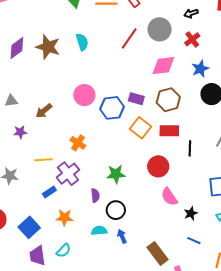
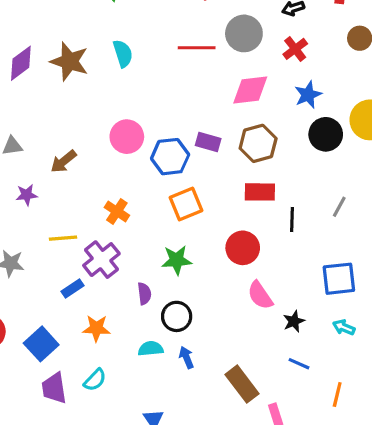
red line: (129, 38) -> (197, 48), turned 55
orange square: (140, 128) -> (186, 204), moved, turned 30

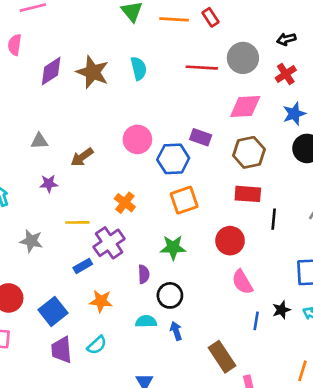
purple rectangle: (208, 142) -> (201, 137), moved
black star: (294, 321) -> (281, 310), moved
blue line: (299, 364) -> (256, 321), moved, turned 72

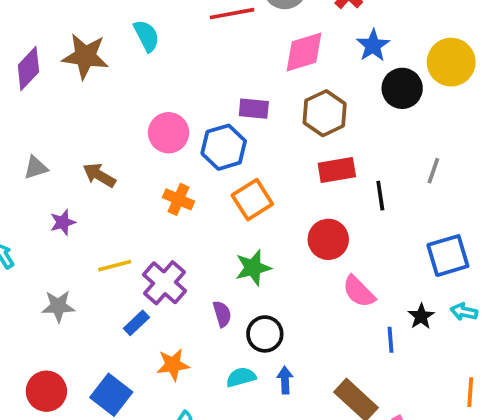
brown arrow: (82, 157) -> (99, 175), turned 80
orange cross: (125, 203) -> (179, 199), moved
blue arrow: (176, 331) -> (285, 380), turned 30

